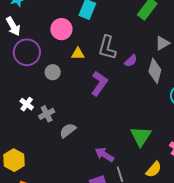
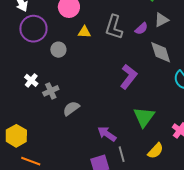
gray triangle: (162, 43) -> (161, 20), moved
purple semicircle: (131, 61) -> (141, 29), moved
gray diamond: (155, 71) -> (161, 52), turned -35
purple L-shape: (99, 83) -> (129, 77), moved

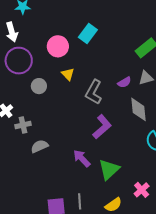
gray L-shape: (114, 27) -> (94, 92), moved
yellow triangle: (84, 32) -> (68, 74), turned 32
purple arrow: (107, 134) -> (82, 158), moved

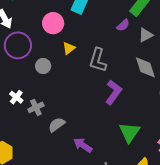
yellow triangle: (68, 74) -> (69, 48), turned 48
purple semicircle: (124, 82) -> (123, 25), moved
purple arrow: (82, 158) -> (83, 145), moved

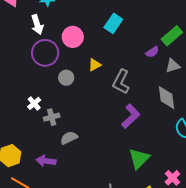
pink circle: (53, 23) -> (73, 37), moved
purple arrow: (83, 145) -> (46, 161), moved, turned -36

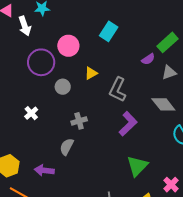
white arrow: (37, 25) -> (25, 26), moved
gray diamond: (166, 98) -> (163, 104), turned -30
gray cross: (52, 117) -> (79, 121), moved
gray semicircle: (69, 138) -> (67, 147), turned -36

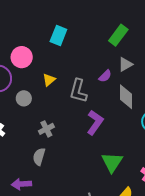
purple semicircle: (148, 59) -> (105, 76), moved
gray diamond: (163, 104) -> (126, 97), turned 50

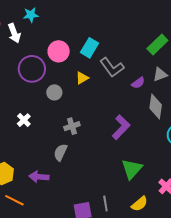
cyan rectangle: (58, 35) -> (89, 48), moved
gray L-shape: (78, 91) -> (112, 67), moved, turned -60

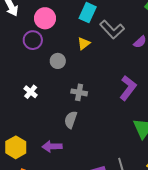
pink circle: (59, 51) -> (45, 18), moved
purple circle: (32, 69) -> (33, 40), size x0.7
gray cross: (72, 126) -> (79, 92), turned 35

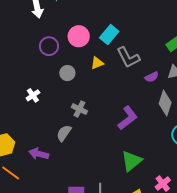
pink circle: (45, 18) -> (79, 36), moved

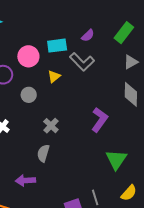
cyan rectangle: (109, 35) -> (57, 46), turned 60
purple semicircle: (152, 77) -> (88, 35), moved
gray cross: (79, 109) -> (51, 126), turned 35

